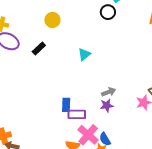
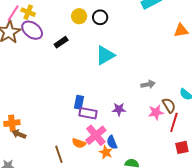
black circle: (108, 12) -> (100, 17), moved
cyan triangle: (84, 54) -> (105, 55), size x1.5
gray arrow: (109, 92) -> (148, 84), moved

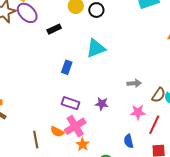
blue rectangle: (79, 102) -> (67, 67), moved
brown semicircle: (169, 105) -> (159, 95), moved, turned 56
blue semicircle: (112, 142) -> (129, 141), moved

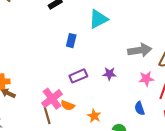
gray arrow: (134, 83) -> (140, 50), size x1.6
purple rectangle: (71, 103) -> (78, 76), turned -36
pink cross: (75, 126) -> (52, 99), moved

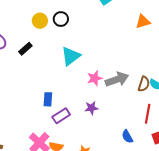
blue rectangle: (71, 41) -> (48, 99), moved
pink star: (146, 79) -> (95, 78), moved

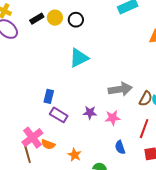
black rectangle: (25, 49) -> (37, 19), moved
pink star: (95, 78) -> (113, 118), moved
purple rectangle: (61, 116) -> (59, 115), turned 54

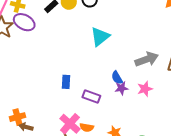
blue rectangle: (49, 96) -> (66, 82), moved
blue semicircle: (120, 147) -> (117, 78), moved

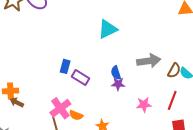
pink star: (145, 89) -> (144, 105), moved
purple rectangle: (91, 96) -> (80, 77), moved

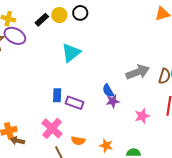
cyan triangle: (108, 29) -> (71, 53), moved
pink cross: (60, 108) -> (52, 128), moved

